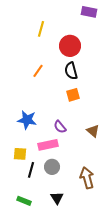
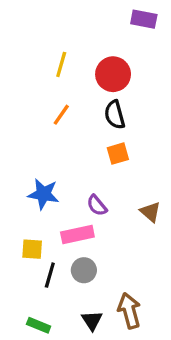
yellow line: (41, 29) -> (61, 64), moved
brown arrow: (87, 178) -> (129, 311), moved

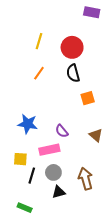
orange square: (118, 154) -> (88, 98), moved
brown arrow: (129, 311) -> (86, 179), moved
black triangle: (92, 320) -> (59, 192), moved, turned 48

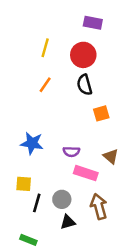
purple rectangle: (92, 12) -> (93, 23), moved
purple semicircle: (62, 131) -> (71, 152), turned -48
pink rectangle: (49, 150) -> (86, 173), moved, turned 30

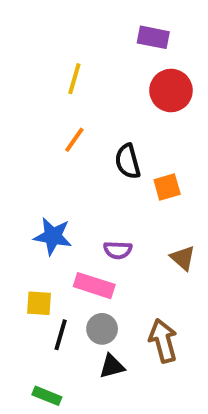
red circle: (83, 55) -> (171, 90), moved
black semicircle: (84, 85) -> (128, 161), moved
pink rectangle: (86, 173) -> (94, 286), moved

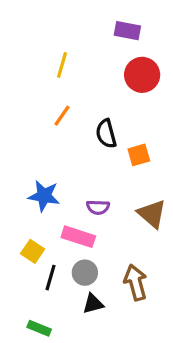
brown triangle: (183, 258) -> (152, 214), size x1.4
yellow square: (39, 303) -> (33, 251), turned 30

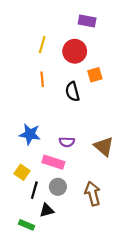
red circle: (142, 75) -> (75, 51), moved
orange line: (62, 116) -> (42, 79), turned -40
orange square: (139, 155) -> (95, 75), moved
black triangle: (93, 304) -> (47, 210), moved

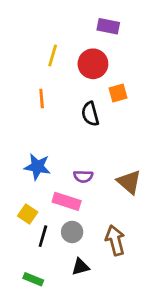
orange line: (42, 79) -> (42, 99), moved
black triangle: (47, 210) -> (80, 267), moved

